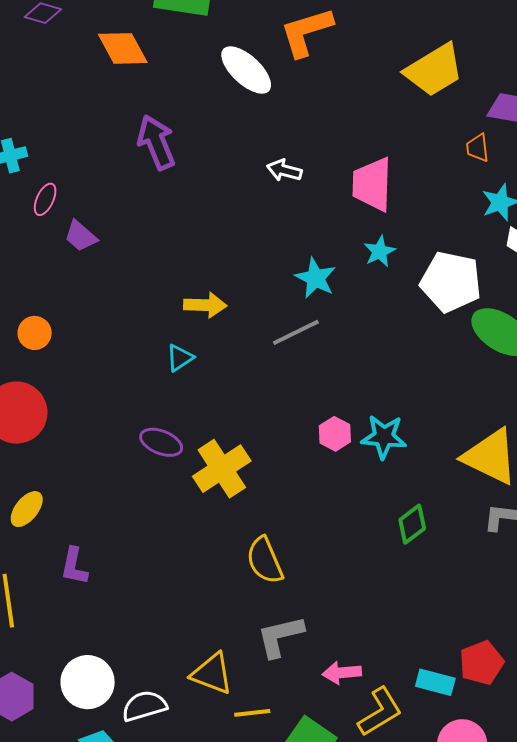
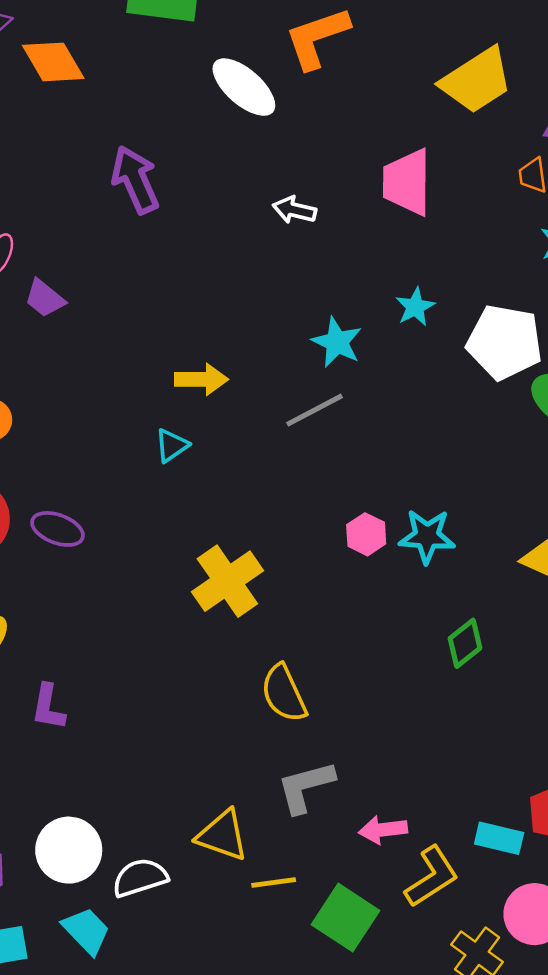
orange diamond: (123, 48) -> (53, 62), moved
pink trapezoid: (372, 184) -> (407, 182), moved
purple ellipse: (161, 442) -> (58, 529), moved

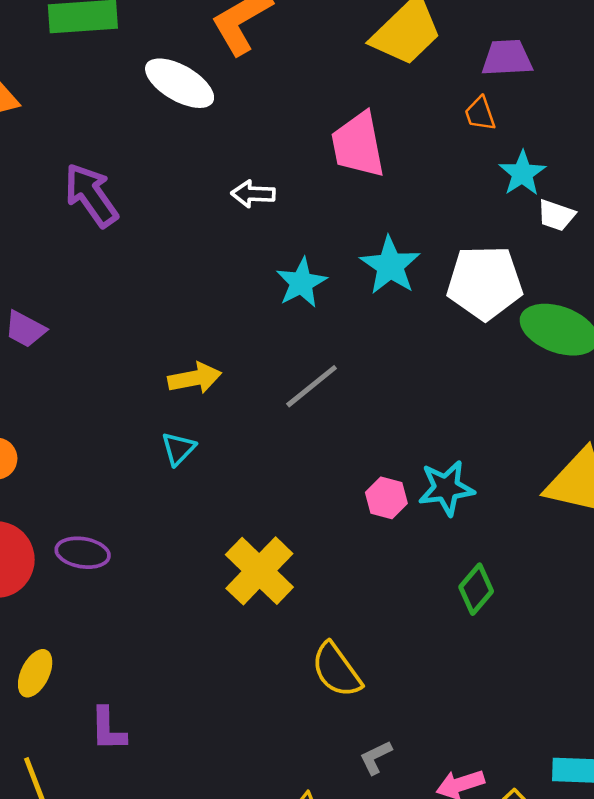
cyan star: (415, 307) -> (390, 266), size x1.5
cyan star: (337, 342) -> (301, 283), moved, turned 30
green diamond: (465, 643) -> (476, 589), moved
gray L-shape: (305, 787) -> (376, 757), size x0.6

